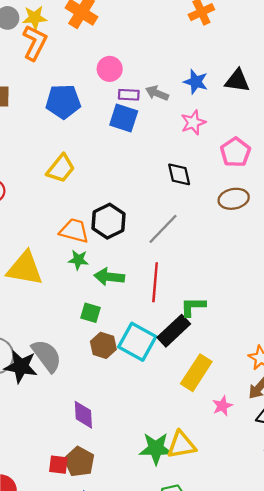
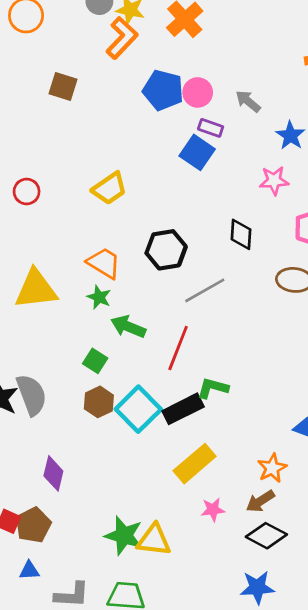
gray arrow: (157, 93) -> (248, 101), moved
blue pentagon: (63, 102) -> (163, 90), moved
black hexagon: (108, 221) -> (166, 250), moved
yellow triangle: (25, 269) -> (36, 289), turned -33

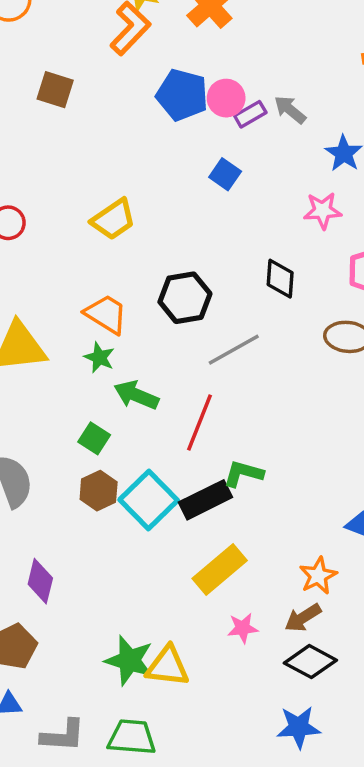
purple rectangle: (211, 128) -> (250, 114), moved, turned -50
blue square: (197, 152) -> (225, 174), size x0.7

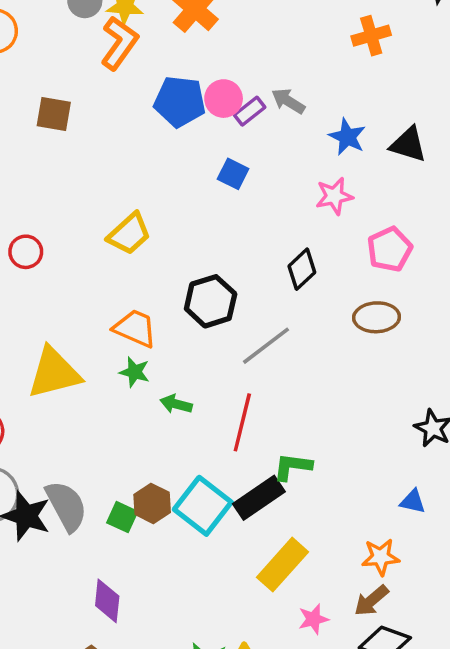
black diamond: (280, 279) -> (302, 269), turned 51
green arrow: (136, 395) -> (176, 404), size x0.7
green square: (94, 438) -> (122, 517), moved
orange star: (318, 576) -> (381, 557), turned 30

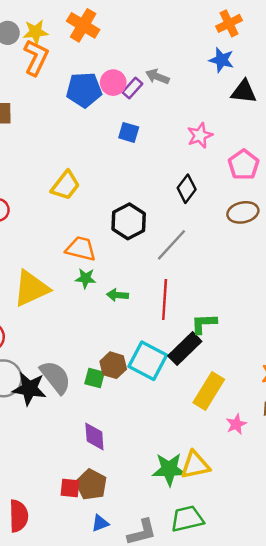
orange cross: (371, 36) -> (229, 23), moved
blue star: (347, 137) -> (222, 60), moved

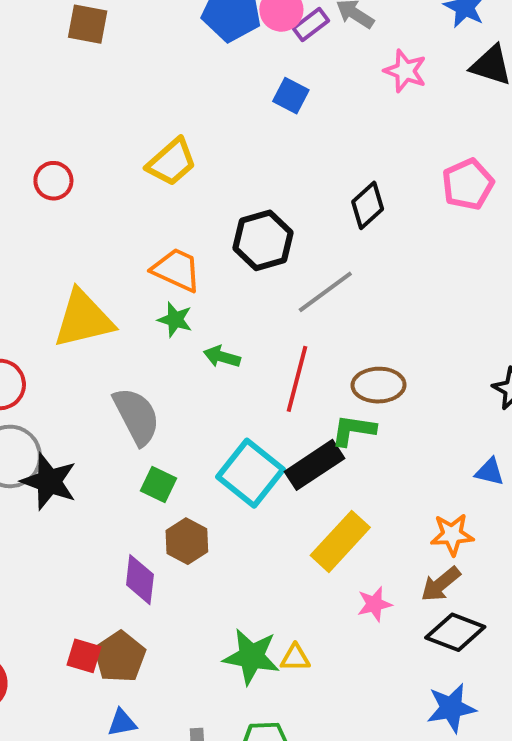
pink star: (200, 135) -> (405, 71), moved, turned 30
brown ellipse: (243, 212) -> (379, 385), moved
brown hexagon: (113, 365) -> (187, 541), moved
gray semicircle: (55, 377) -> (137, 416), moved
yellow triangle: (195, 465) -> (295, 658), size x0.6

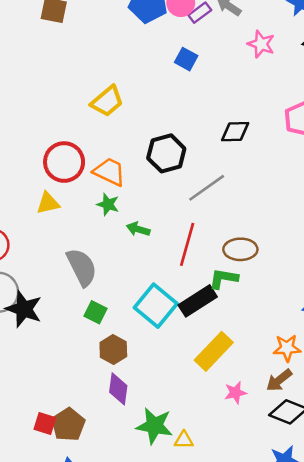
red circle: (53, 181) -> (64, 162), moved, size x1.6
black diamond: (368, 205) -> (235, 132), turned 40
yellow triangle: (83, 319) -> (48, 203), size x0.6
purple diamond: (140, 580) -> (118, 389), moved
yellow triangle: (295, 658) -> (184, 440), moved

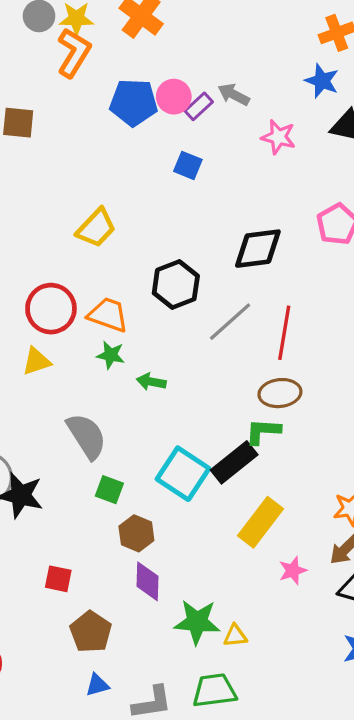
black diamond: (235, 132) -> (258, 249), size x1.4
red line: (187, 244) -> (284, 333), moved
red square: (45, 424) -> (58, 579), moved

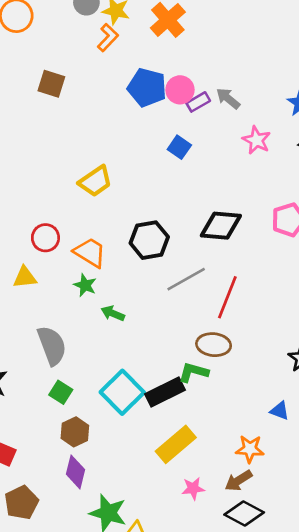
orange L-shape: (74, 53) -> (108, 38), size x0.7
red circle: (51, 309) -> (45, 238), size x0.7

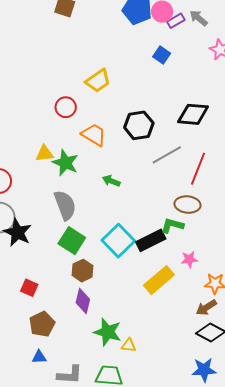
red circle: (45, 238) -> (66, 107), moved
green star: (85, 285) -> (65, 163), moved, size x1.5
green square: (61, 392) -> (72, 241), size x1.5
pink star: (193, 488) -> (189, 259), moved

